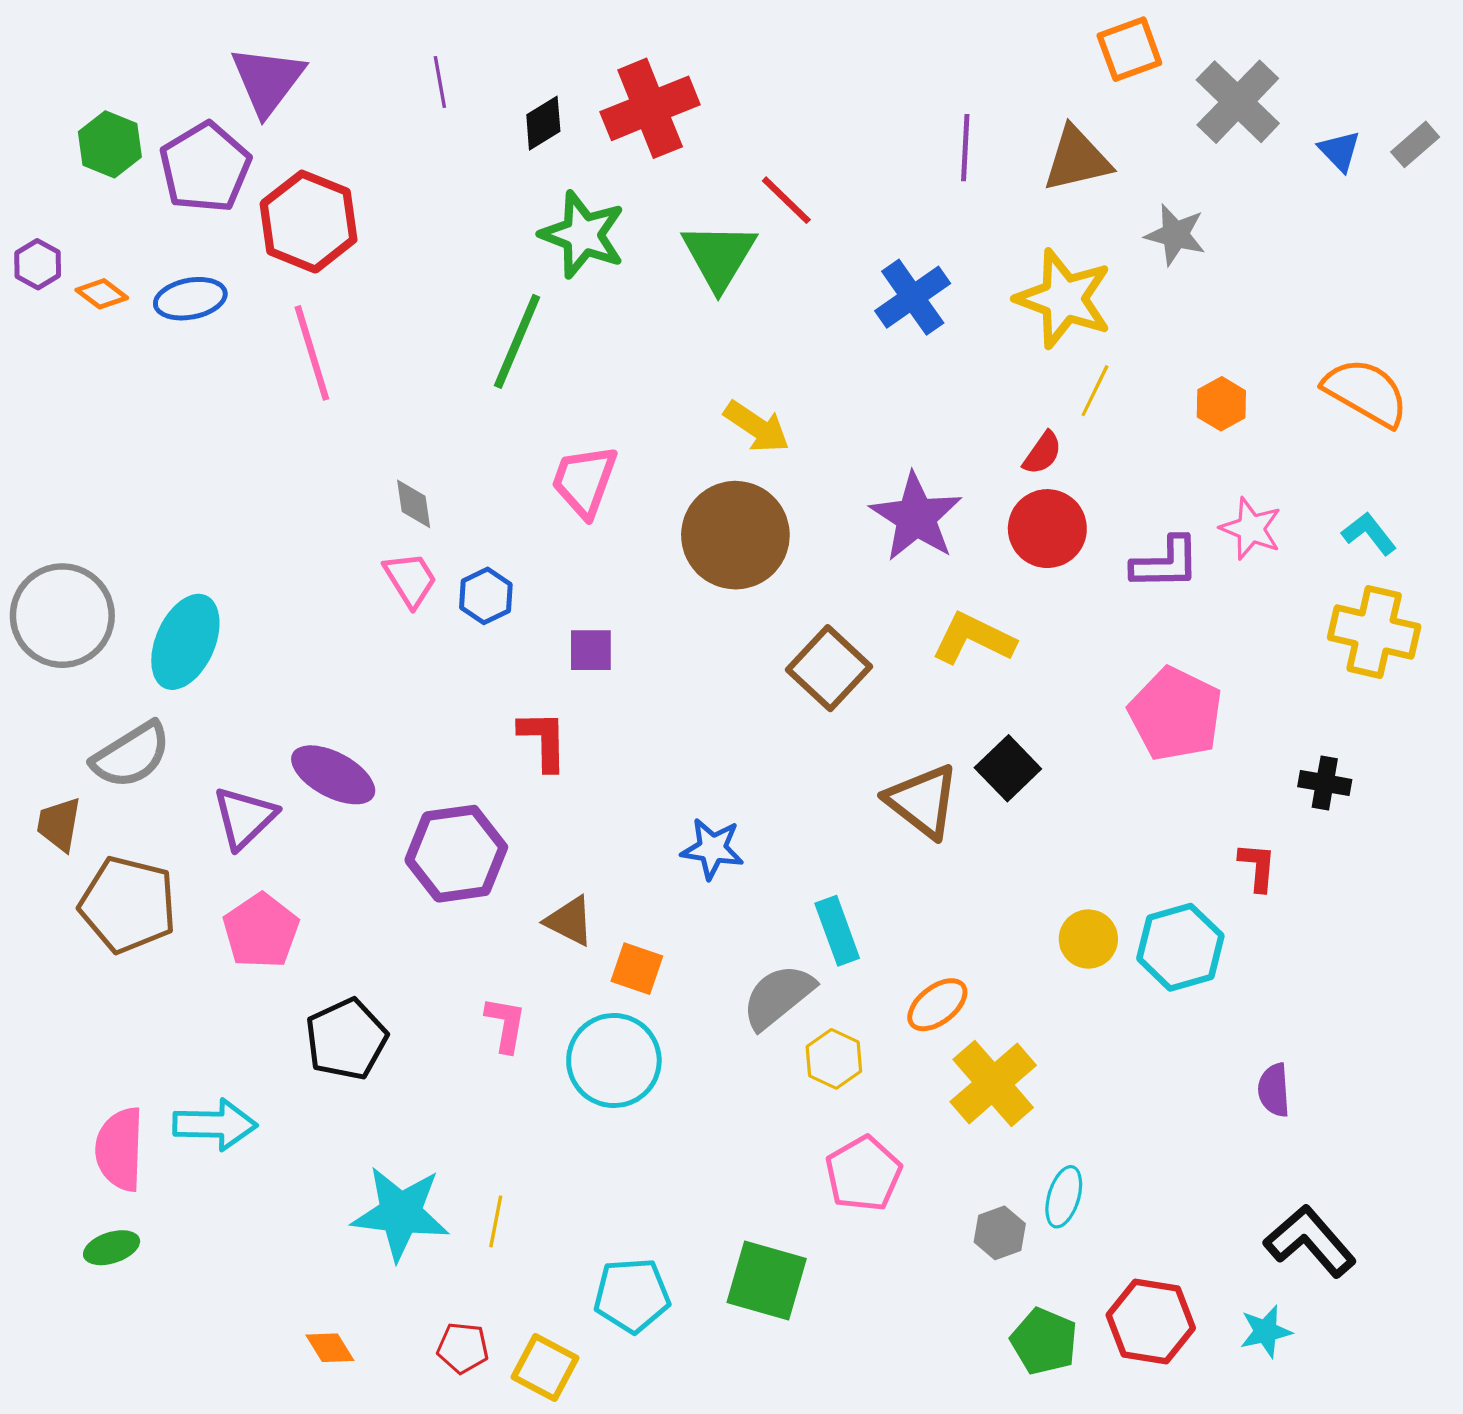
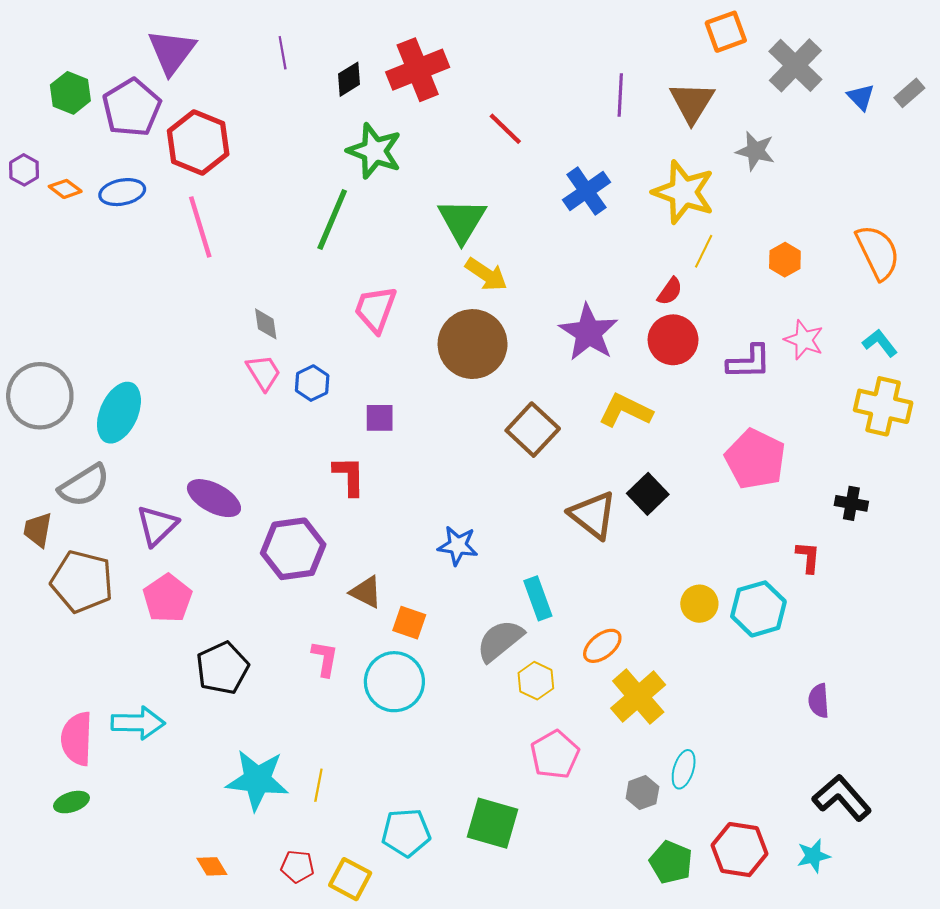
brown triangle: (1077, 159) -> (692, 102), turned -45
green triangle: (719, 256) -> (462, 221), moved
orange semicircle: (1366, 392) -> (878, 252), turned 34

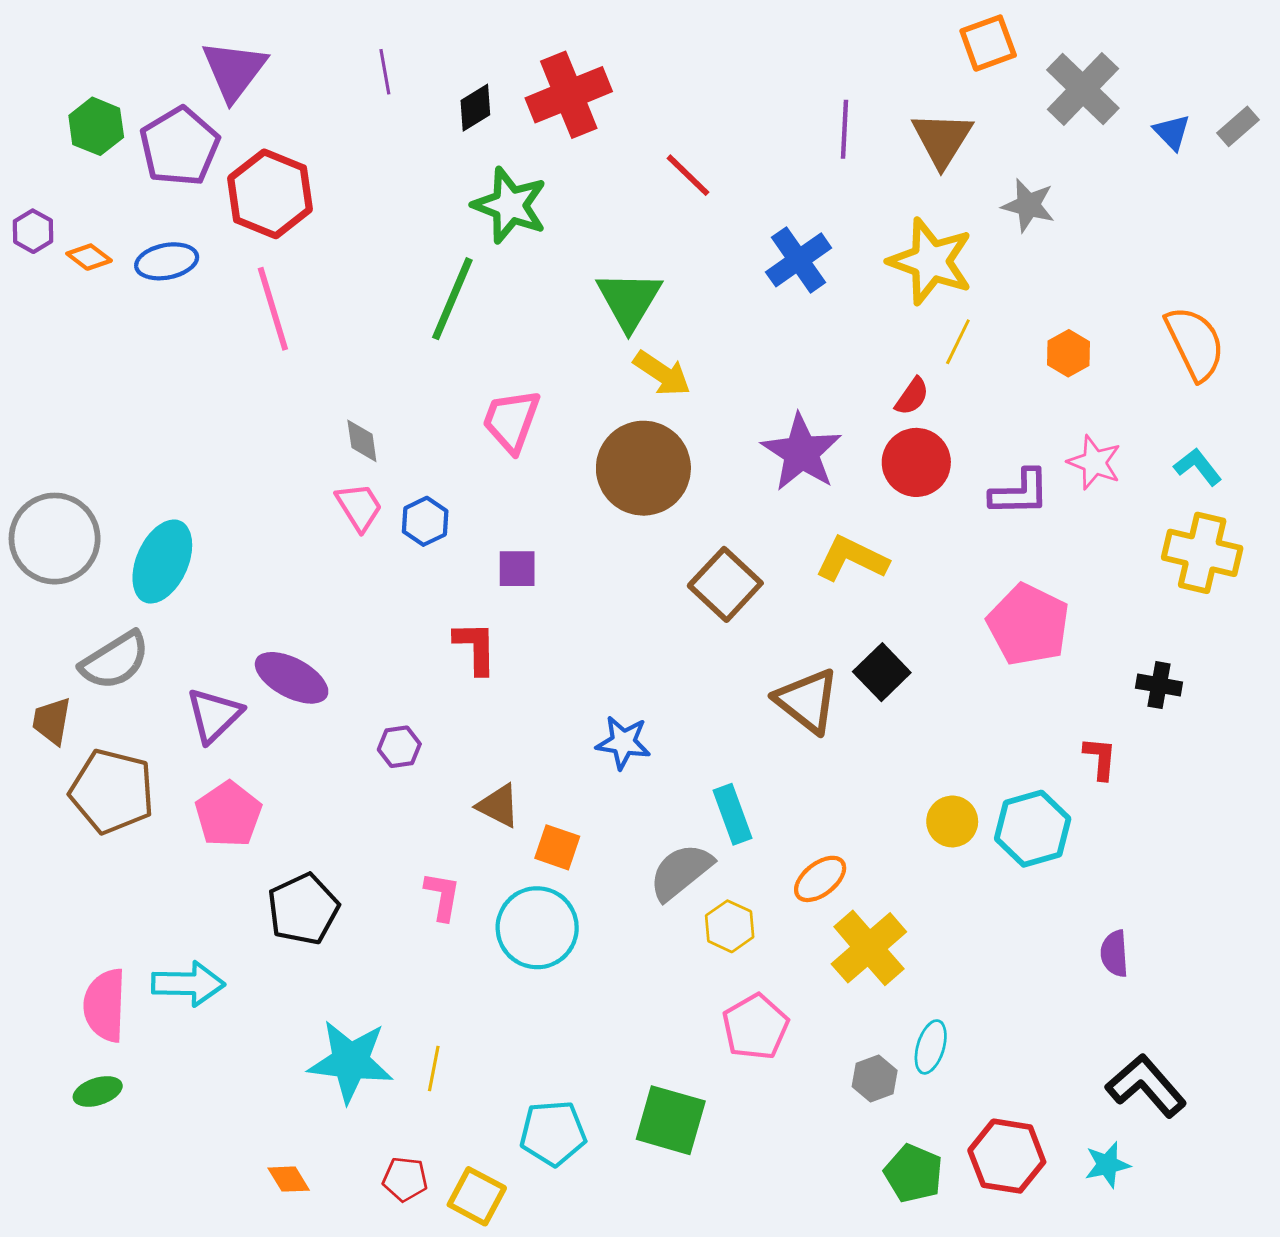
purple hexagon: (293, 549) -> (399, 747), size x0.5

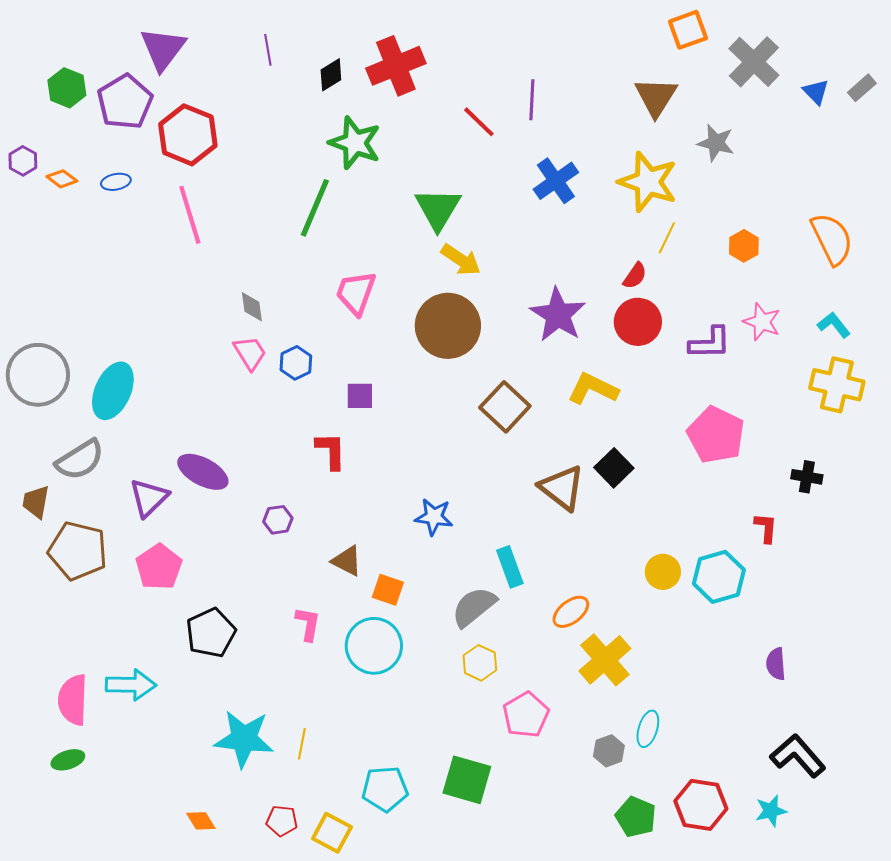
purple line: (844, 129) -> (532, 100), moved
blue ellipse: (167, 261) -> (116, 182), size x0.7
yellow hexagon: (730, 926) -> (480, 663), moved

